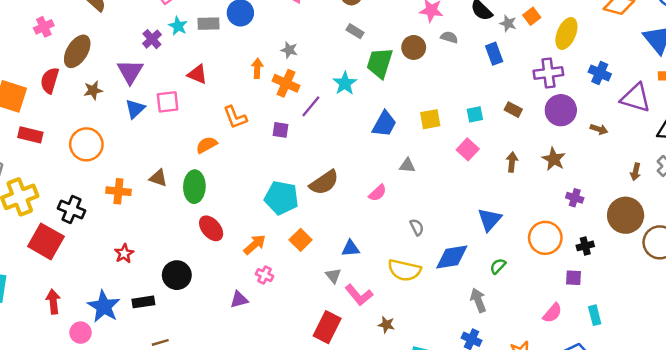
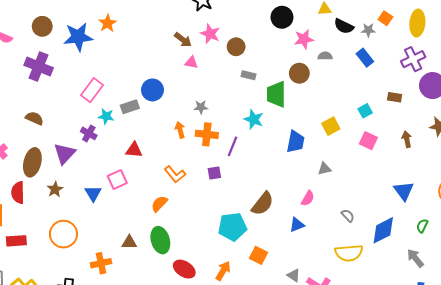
purple triangle: (130, 72) -> (65, 154), moved, turned 30
blue triangle: (350, 248) -> (297, 225), moved

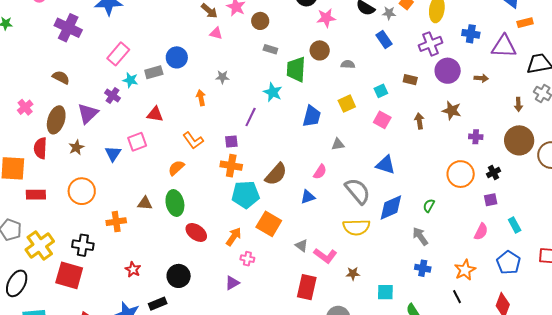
gray semicircle: (325, 56) -> (348, 64), moved
orange cross: (207, 134) -> (231, 166), moved
blue triangle: (404, 191) -> (386, 165), moved, turned -40
gray semicircle: (348, 216) -> (358, 191), size x2.0
orange square: (258, 255) -> (269, 224), size x1.4

